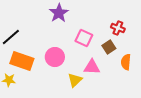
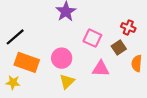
yellow triangle: (75, 80) -> (67, 81), moved

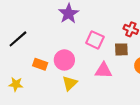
brown square: (119, 48) -> (121, 49), turned 32
orange rectangle: (27, 62) -> (40, 64), moved, size x0.6

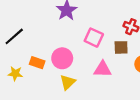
yellow star: (16, 84) -> (15, 74), moved

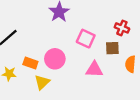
yellow triangle: (68, 82) -> (42, 82), moved

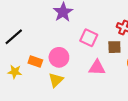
yellow triangle: (42, 82) -> (56, 80), moved

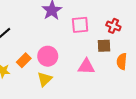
pink square: (89, 38) -> (80, 25), moved, turned -30
orange rectangle: (35, 61) -> (24, 60), turned -64

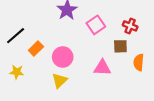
pink square: (80, 25) -> (96, 25), turned -30
orange rectangle: (24, 60) -> (36, 48), moved

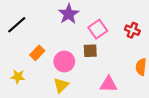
black line: (16, 36) -> (17, 25), moved
brown square: (120, 46) -> (90, 51), moved
pink triangle: (102, 68) -> (109, 84), moved

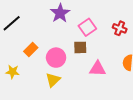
pink triangle: (109, 84) -> (97, 69), moved

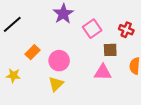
brown square: (80, 47) -> (110, 50), moved

